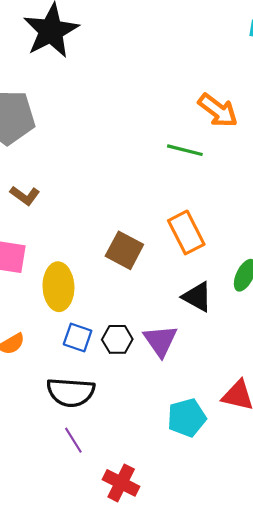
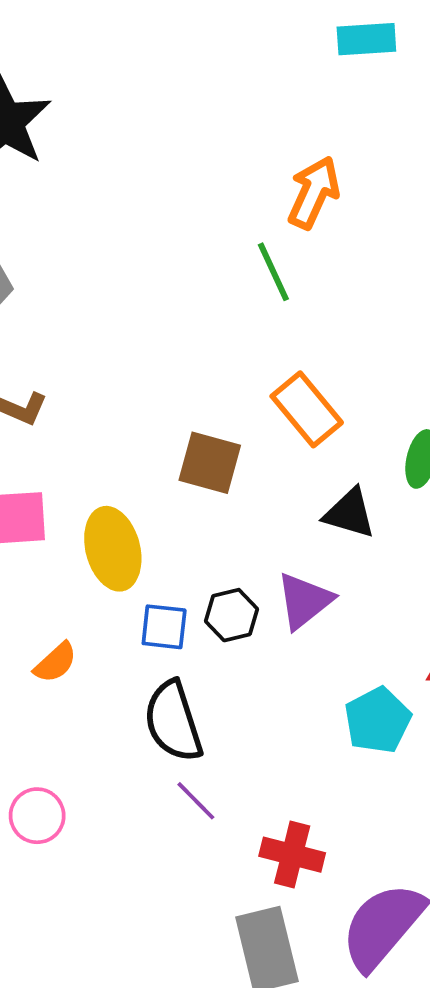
orange arrow: (218, 110) -> (314, 193), turned -90
green line: (185, 150) -> (273, 272), turned 64
purple triangle: (160, 341) -> (304, 601), turned 39
black semicircle: (71, 392) -> (173, 721), turned 81

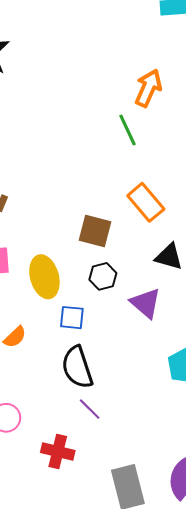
purple triangle: (304, 601) -> (146, 303), turned -40
black hexagon: (231, 615) -> (103, 276), moved
red cross: (292, 855) -> (58, 451), moved

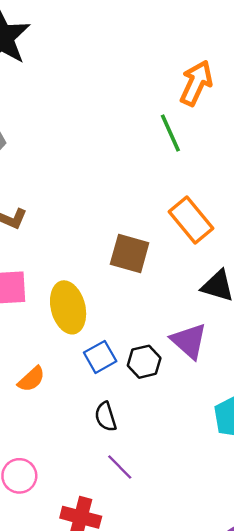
black hexagon: (103, 276) -> (144, 362), moved
blue square: (72, 318) -> (100, 357), turned -36
black semicircle: (77, 367) -> (106, 417), size x0.6

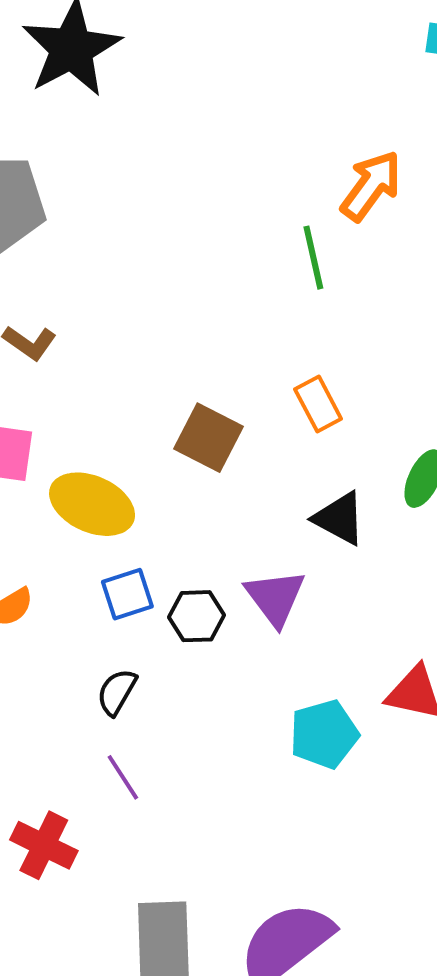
orange rectangle: (191, 220) -> (318, 404), size x0.7
yellow ellipse: (68, 307) -> (92, 504), turned -63
black semicircle: (106, 417) -> (117, 692), turned 36

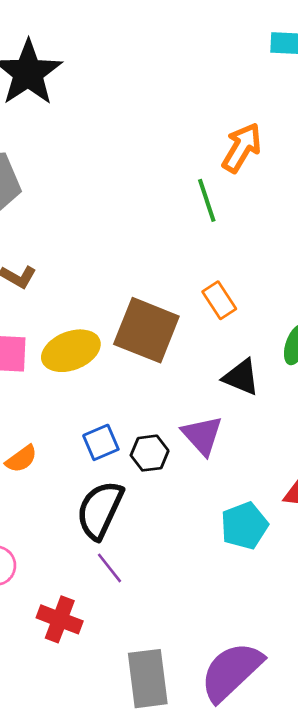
brown square: (208, 438) -> (146, 330), size x1.4
yellow ellipse: (92, 504) -> (71, 351), moved, turned -40
black semicircle: (117, 692) -> (100, 510), size x1.8

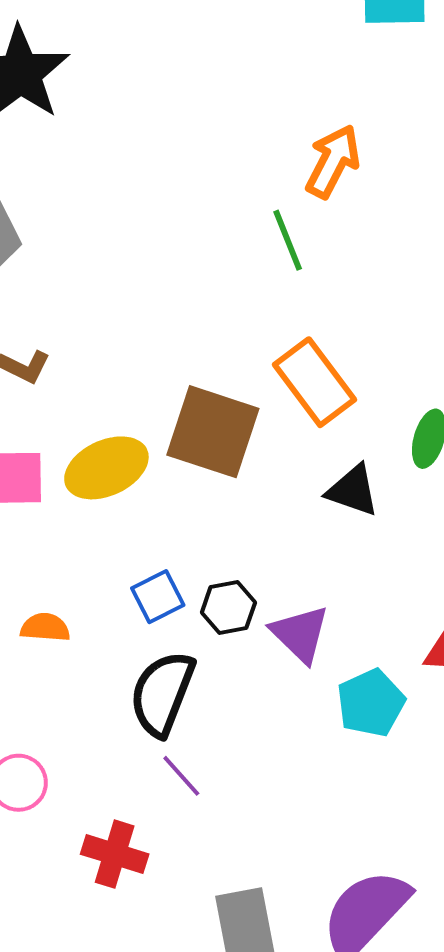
orange rectangle: (219, 300) -> (315, 382), size x1.6
purple triangle: (202, 435) -> (300, 634), moved
orange semicircle: (21, 459) -> (45, 627), turned -136

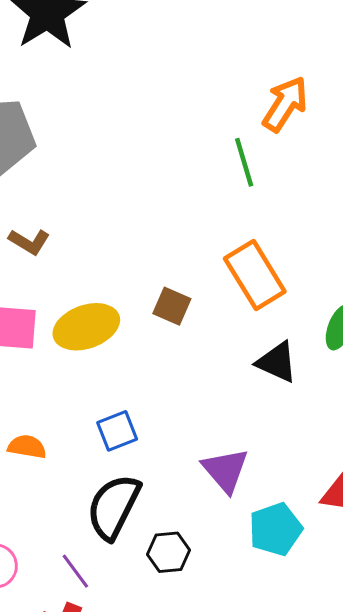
brown square: (213, 432) -> (172, 306), size x0.5
black hexagon: (228, 607) -> (169, 552), moved
purple line: (181, 776) -> (75, 571), moved

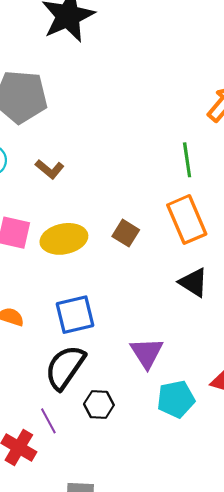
green line: (244, 162) -> (187, 160), moved
brown L-shape: (29, 242) -> (50, 169), moved
blue square: (117, 431) -> (75, 315), size x1.4
purple line: (75, 571) -> (48, 421), moved

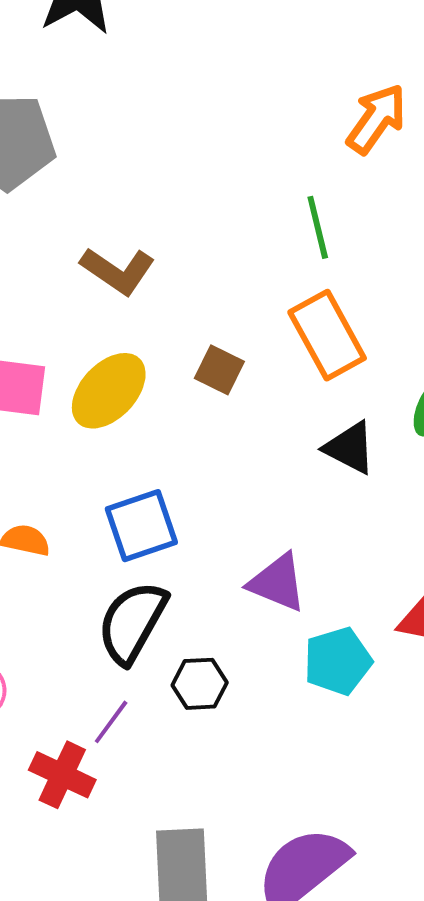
brown L-shape: (50, 169) -> (118, 271), moved, size x1.4
yellow ellipse: (64, 239) -> (109, 391), turned -30
purple triangle: (147, 353) -> (277, 583), turned -30
purple line: (48, 421) -> (111, 722), turned 70

